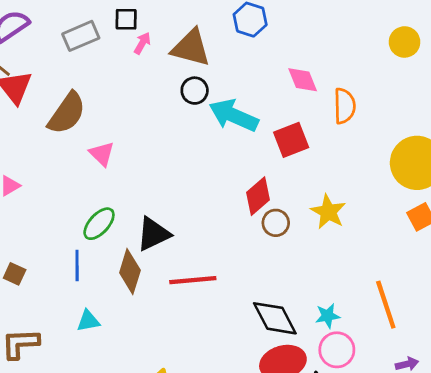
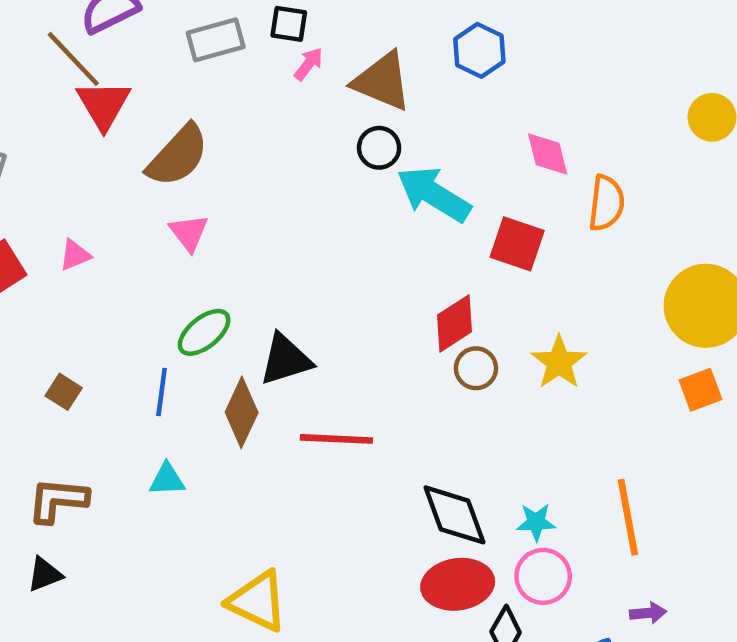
red square: (291, 140) -> (517, 244), turned 32
pink triangle: (102, 154) -> (189, 233), moved

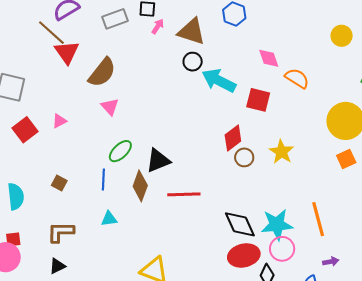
orange semicircle: (606, 203) -> (297, 78), turned -60
cyan star: (536, 522) -> (277, 225), size x1.8

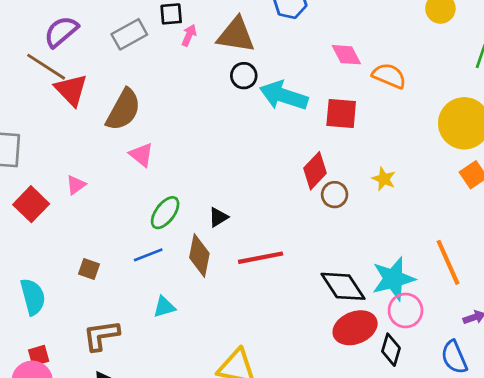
yellow star: (281, 152) -> (384, 179), size x0.7
black triangle: (158, 160) -> (218, 217), size x0.6
blue line: (103, 180) -> (148, 255), turned 75

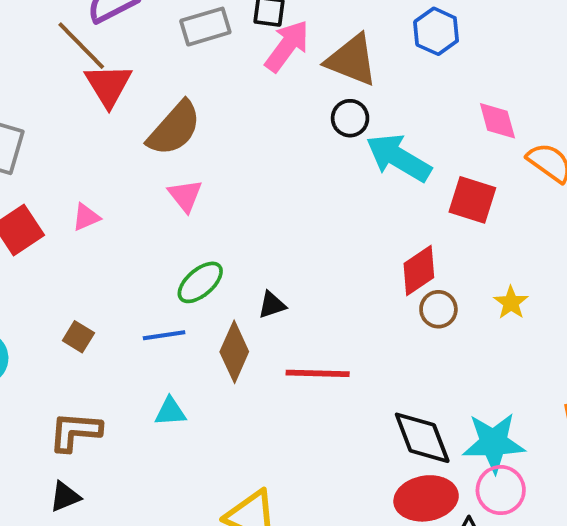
pink arrow: (189, 35) -> (287, 46), size x1.8

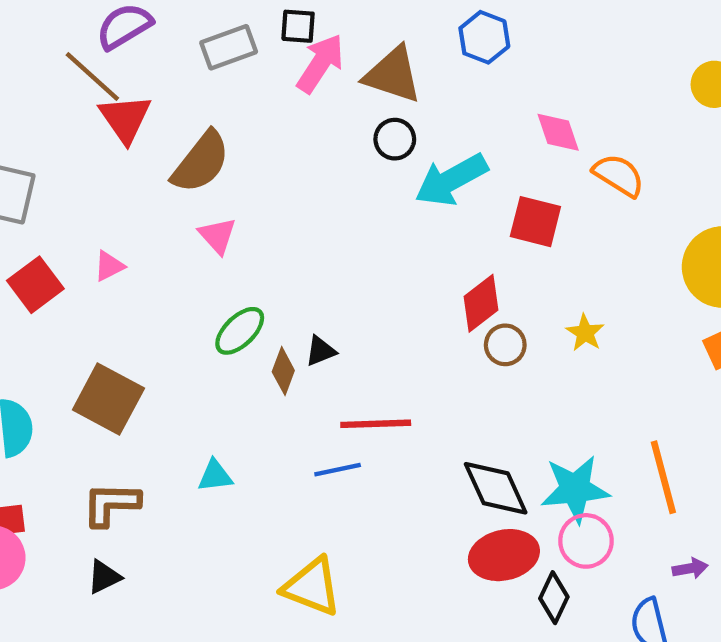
cyan arrow: (399, 158) -> (451, 180), turned -56
blue line: (164, 335) -> (338, 470), moved
brown square: (78, 337) -> (108, 399), size x2.0
brown diamond: (234, 352) -> (283, 371), moved, size x0.7

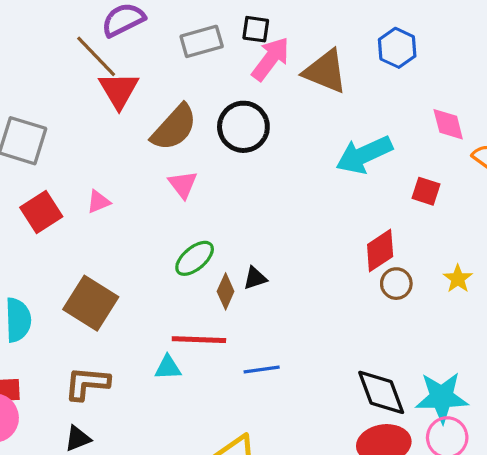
black circle: (395, 139) -> (243, 127), moved, size x1.6
red square: (535, 222) -> (426, 191), size x0.7
red line: (376, 424) -> (199, 340), moved

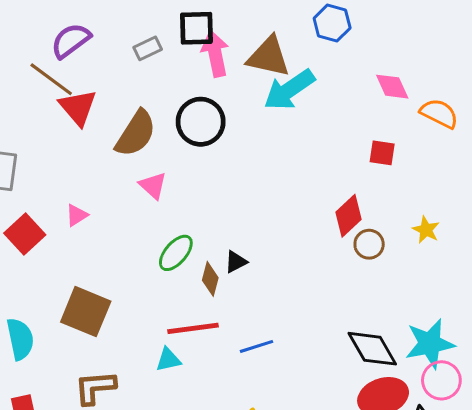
black square: (256, 29) -> (196, 28), size x1.4
gray rectangle: (202, 41) -> (148, 48), size x0.7
pink arrow: (271, 59) -> (215, 54), turned -39
cyan arrow: (364, 155) -> (289, 90), moved

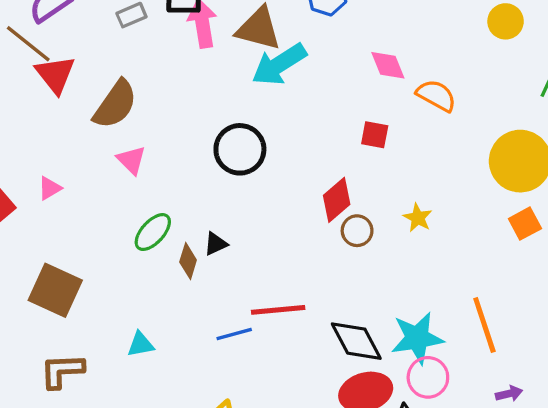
black circle: (201, 122) -> (240, 149), moved
red line: (193, 328) -> (278, 310), moved

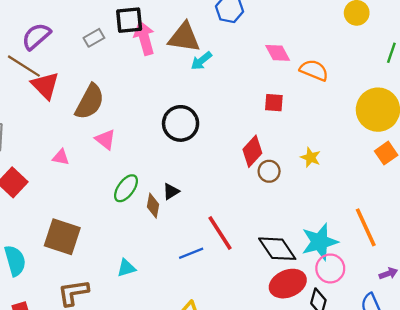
cyan arrow: (279, 64) -> (201, 61), size x0.6
pink triangle: (50, 188) -> (61, 157), moved, turned 48
red line: (278, 310) -> (220, 233), turned 69

